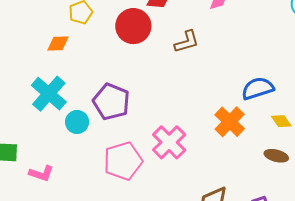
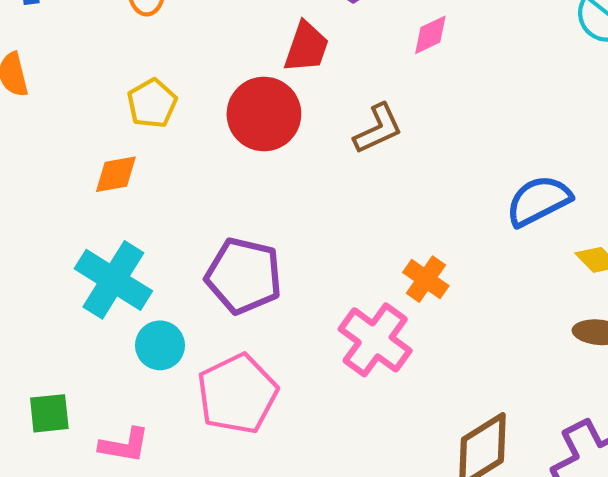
cyan circle: (77, 122) -> (160, 345), moved
orange cross: (230, 122) -> (426, 279), moved, size x0.7
pink pentagon: (123, 161) -> (237, 394), moved

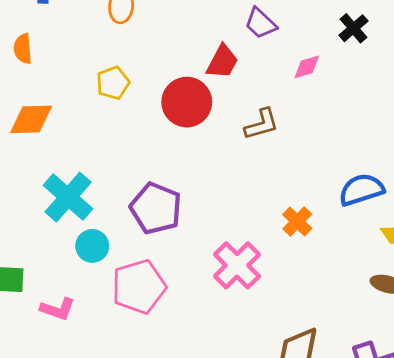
orange diamond: (116, 174) -> (31, 119), moved, size x1.4
orange cross: (426, 279) -> (297, 222), moved

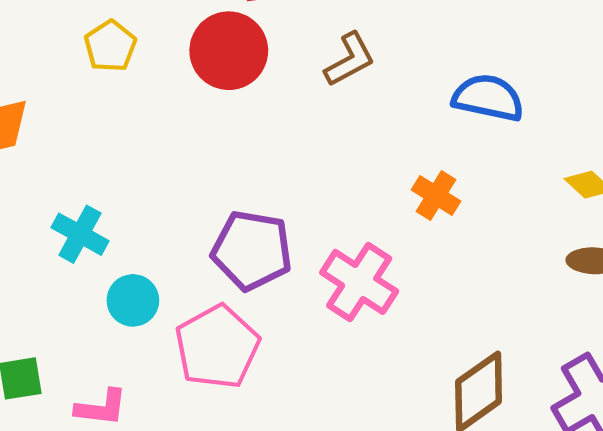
blue semicircle: (361, 190) -> (488, 98), moved, turned 42
cyan cross: (68, 197) -> (80, 234), size x0.7
purple pentagon: (156, 208) -> (252, 250), moved

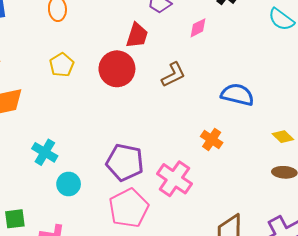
pink pentagon: (217, 347) -> (129, 208), moved

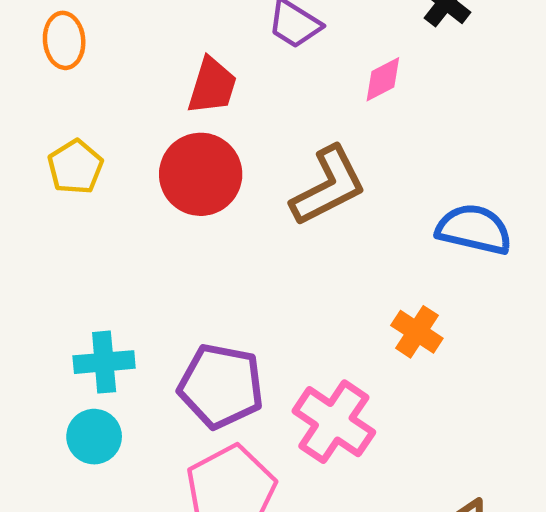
red trapezoid: (137, 35) -> (212, 86), moved
brown L-shape: (173, 75) -> (328, 186), size x1.4
cyan cross: (45, 152) -> (104, 362), moved, turned -35

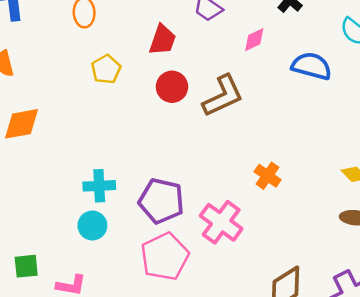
yellow pentagon: (75, 167) -> (106, 69), moved
red circle: (201, 174) -> (172, 87), moved, size x0.7
blue semicircle: (474, 229) -> (312, 66), moved

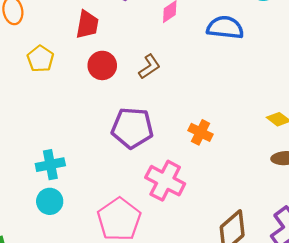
brown L-shape: (223, 96) -> (149, 67), size x0.6
purple pentagon: (161, 201) -> (132, 128), moved

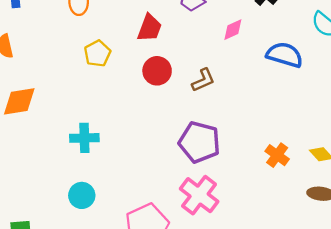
purple pentagon: (132, 128) -> (199, 142), moved
orange cross: (201, 132) -> (277, 155), moved
cyan cross: (50, 165) -> (84, 138), moved

